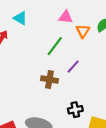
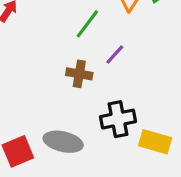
black cross: (75, 110) -> (118, 119), size x1.5

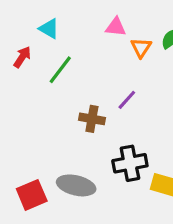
green line: (87, 24) -> (60, 70), moved

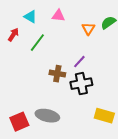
pink triangle: (116, 27) -> (58, 16), moved
black cross: (130, 163) -> (81, 84), moved

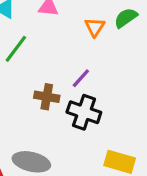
black cross: (81, 84) -> (84, 112), turned 30

